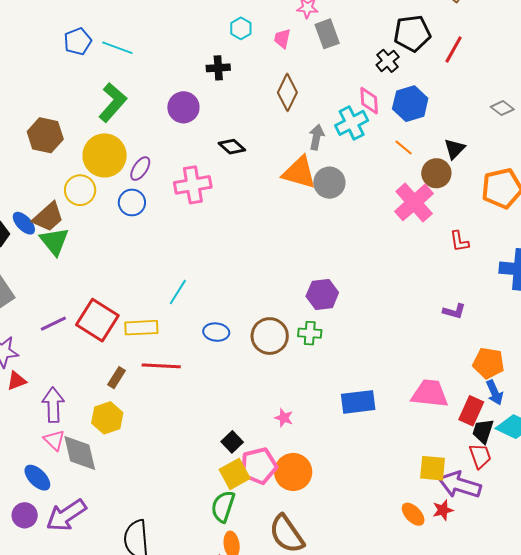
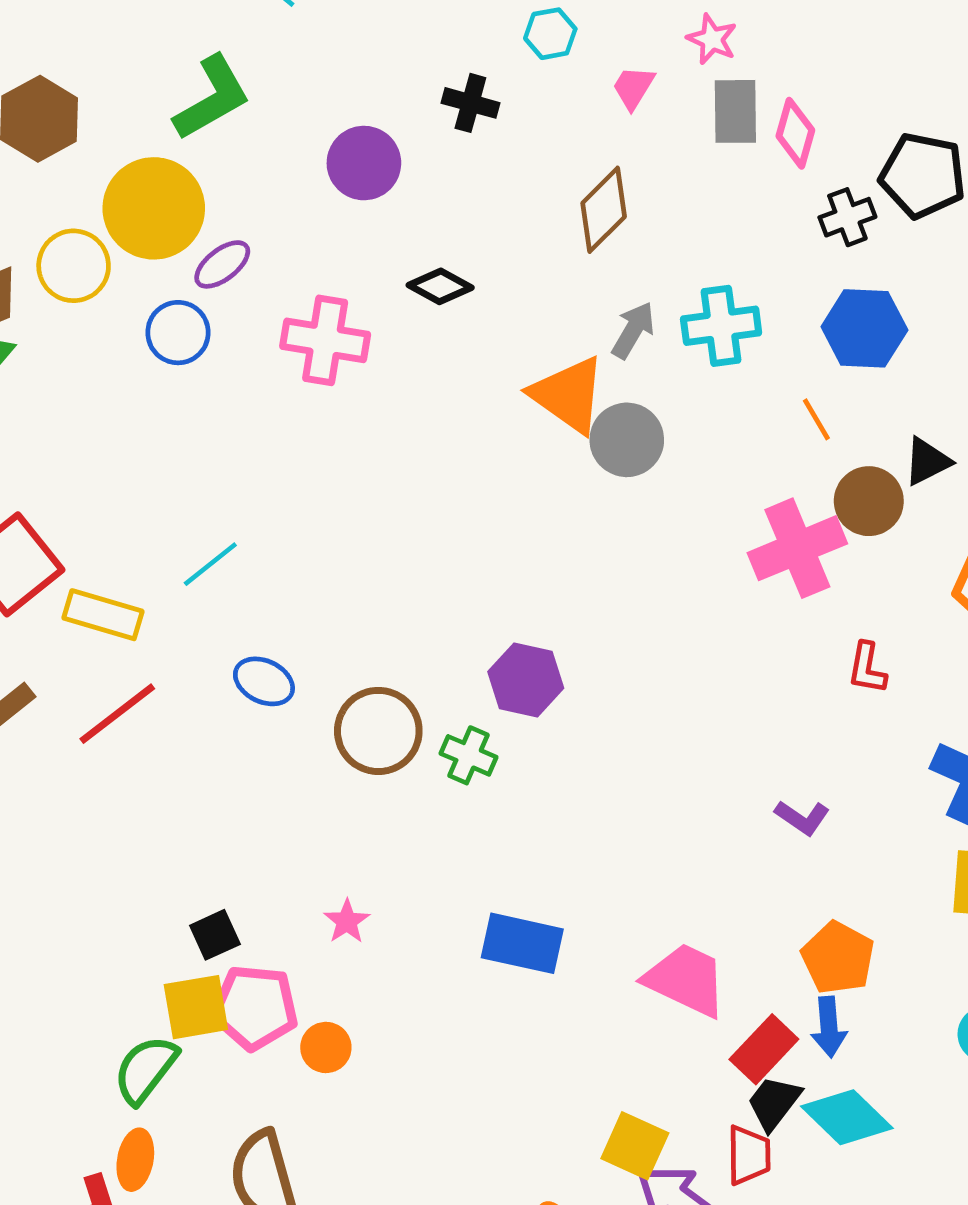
pink diamond: (369, 101) -> (795, 133), moved
black diamond: (232, 147) -> (440, 286), turned -32
red line: (161, 366) -> (117, 714), turned -60
orange circle: (293, 472) -> (326, 1047), size x0.6

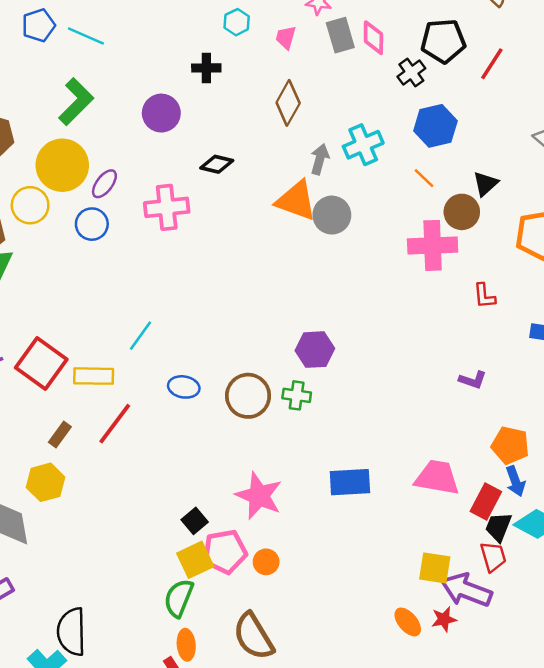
pink cross: (797, 548) -> (433, 245), turned 36
pink star: (347, 921) -> (259, 496), size x2.0

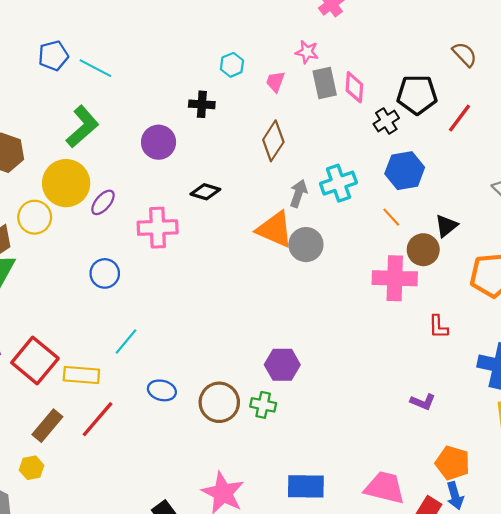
blue circle: (92, 224) -> (105, 273), moved
brown rectangle: (60, 435) -> (47, 426), size x1.4
yellow hexagon: (46, 482) -> (32, 468), size x0.7

